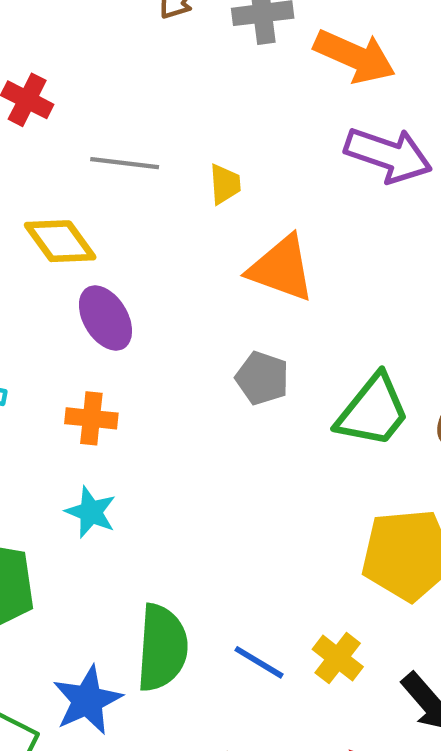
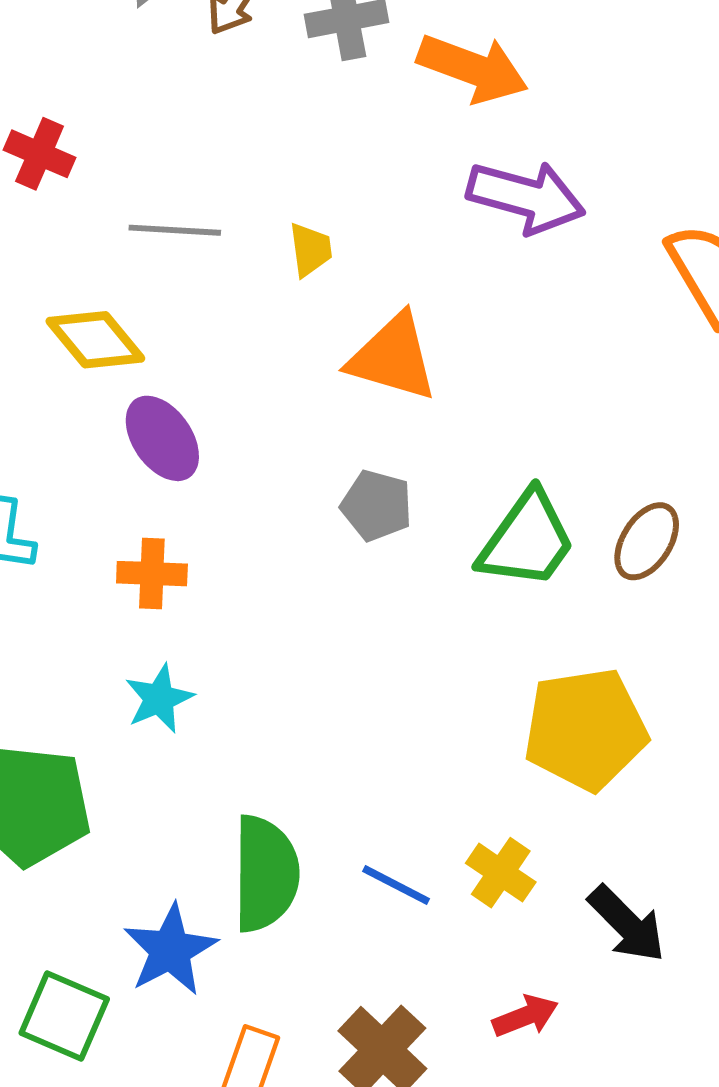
cyan star: (91, 512) -> (159, 699), turned 30

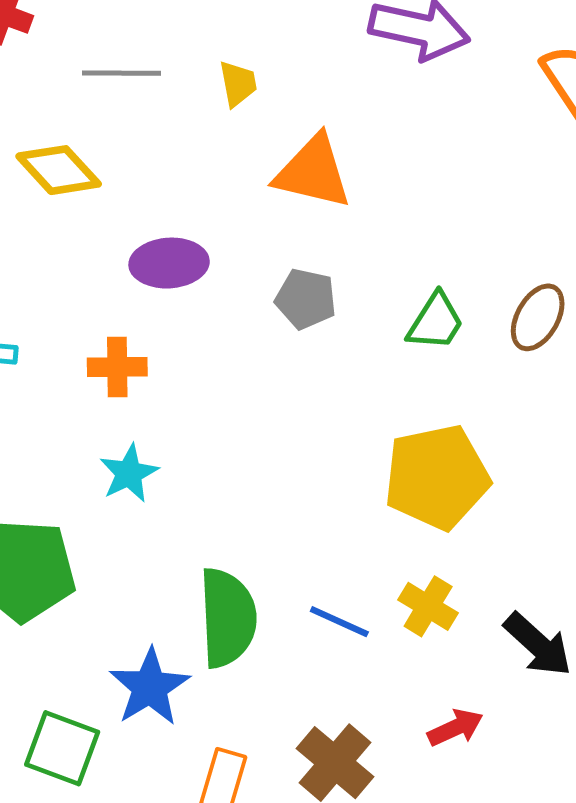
purple ellipse: (162, 438) -> (169, 263), moved, turned -56
green trapezoid: (527, 540) -> (436, 322), size x0.7
yellow pentagon: (585, 729) -> (437, 477), moved

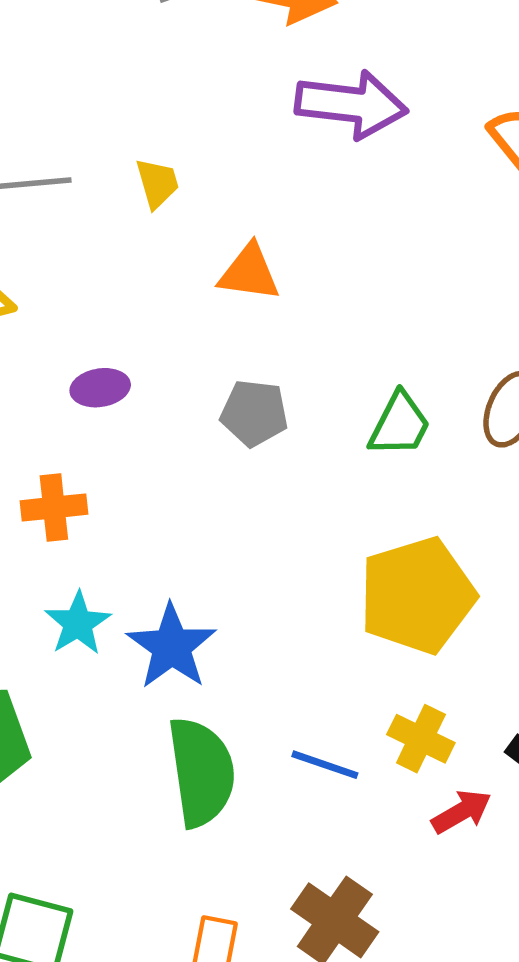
orange triangle: (313, 172) -> (249, 273), size x0.7
purple ellipse: (169, 263) -> (100, 388), size x0.7
blue star: (150, 687) -> (172, 647), moved
red arrow: (455, 728) -> (462, 812), moved

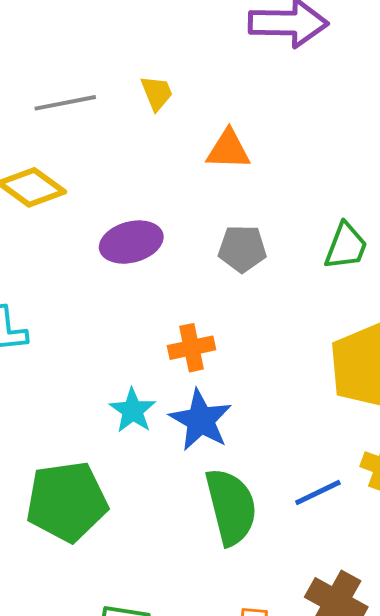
purple ellipse: (100, 388) -> (131, 242), size x1.5
orange cross: (54, 508) -> (192, 348), moved
blue line: (325, 765) -> (318, 492), turned -39

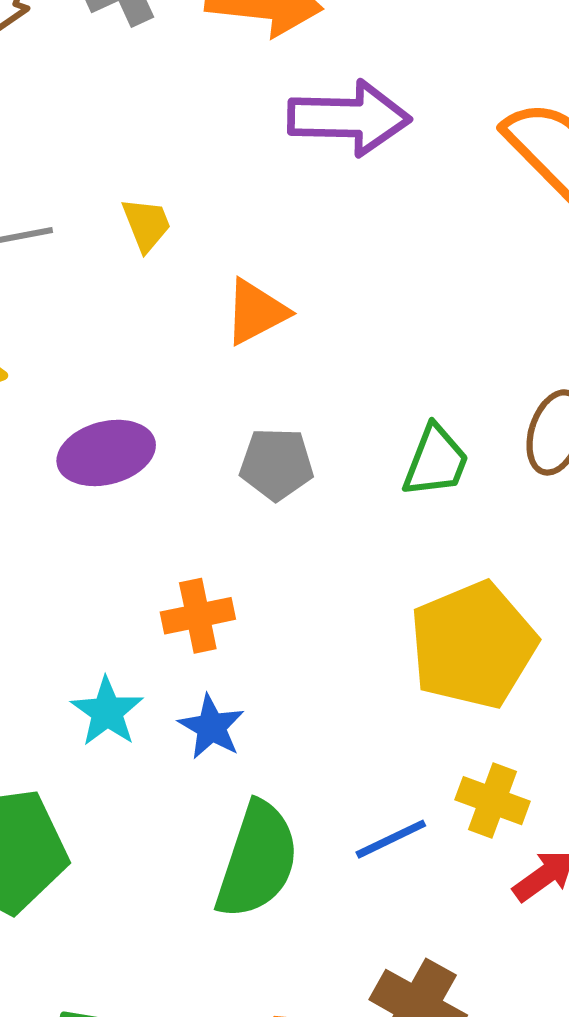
orange triangle: (228, 150) -> (256, 312), turned -30
blue star: (201, 420) -> (211, 727), size x0.7
green semicircle: (231, 507) -> (257, 860), turned 32

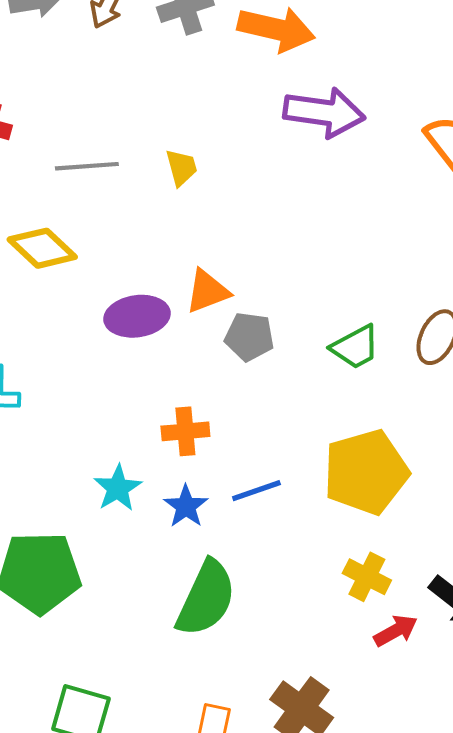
orange triangle: (256, 312) -> (207, 291), moved
green trapezoid: (436, 461) -> (355, 347), turned 34
blue line: (391, 839) -> (256, 491), moved

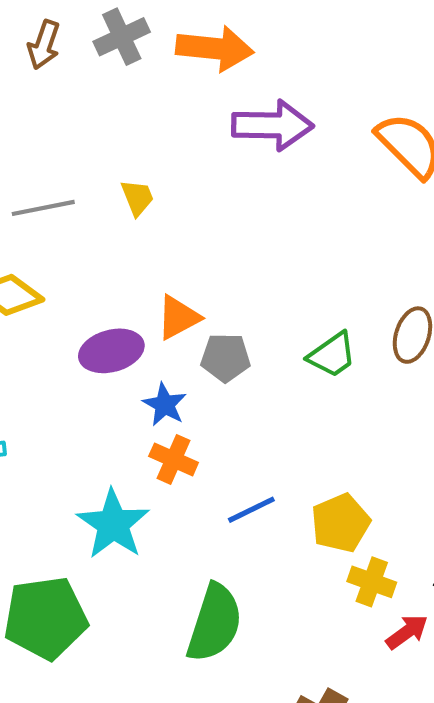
orange cross: (185, 431) -> (174, 459), turned 36
yellow pentagon: (366, 472) -> (341, 523), moved, size x0.7
cyan star: (118, 488) -> (113, 524), size x1.5
blue star: (186, 506) -> (165, 405), moved

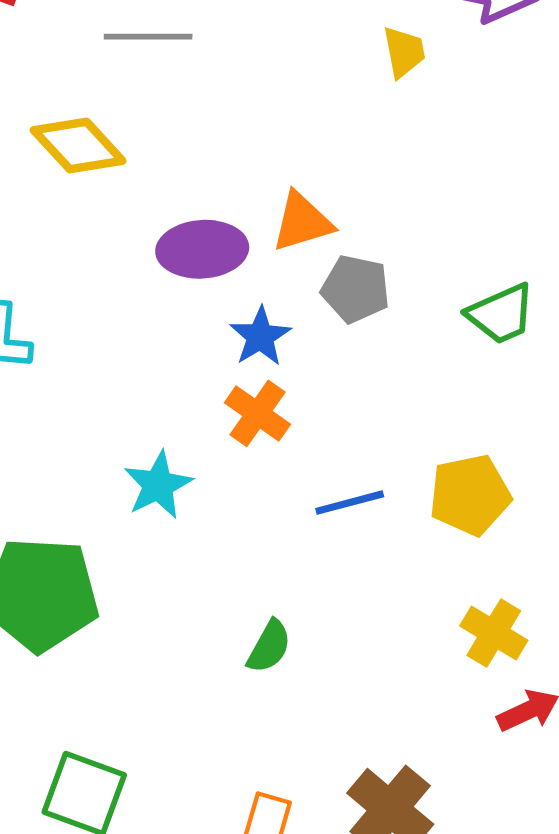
yellow trapezoid: (137, 198) -> (404, 52), moved
yellow pentagon: (341, 523) -> (470, 495), moved
cyan star: (113, 524) -> (158, 485), size x0.7
green semicircle: (214, 623) -> (269, 647), size x0.5

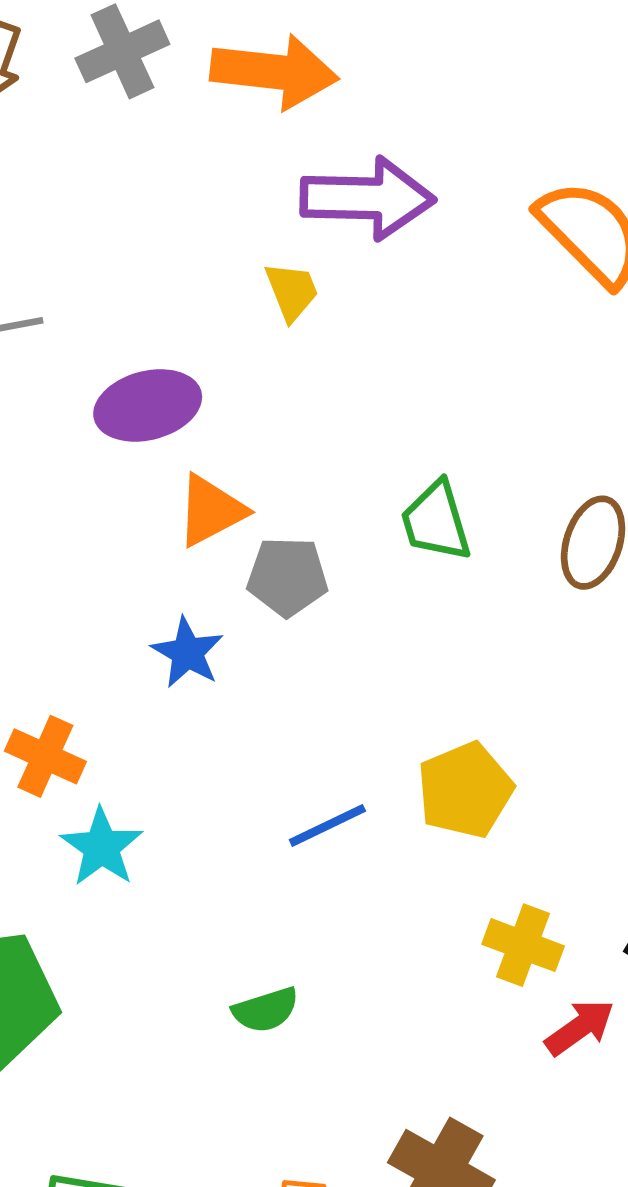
purple ellipse: (202, 249) -> (148, 405), moved
green trapezoid: (501, 314) -> (436, 521), moved, turned 108
orange cross: (257, 413) -> (45, 756), moved
green semicircle: (269, 647) -> (266, 1010), turned 54

